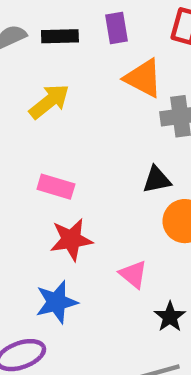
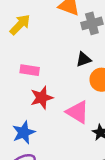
pink triangle: (133, 274) -> (78, 112), size x1.5
blue star: (56, 302) -> (24, 132), moved

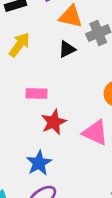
black triangle: (84, 59) -> (67, 49), moved

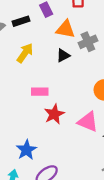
blue star: (39, 163) -> (26, 150), moved

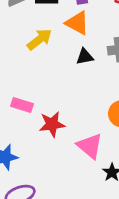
orange triangle: (65, 29) -> (77, 23), moved
pink rectangle: (40, 92) -> (22, 105), moved

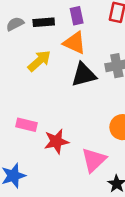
black triangle: (85, 57) -> (84, 75), size x1.5
pink triangle: (90, 146) -> (94, 160), turned 40

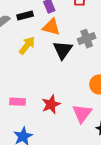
black triangle: (84, 75) -> (63, 50), turned -30
pink rectangle: (26, 125) -> (18, 102), moved

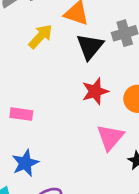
red star: (51, 104) -> (95, 91), moved

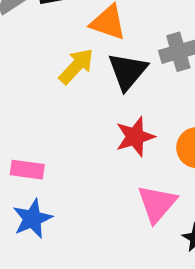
yellow arrow: (41, 36) -> (76, 66), moved
blue star: (25, 163) -> (32, 219), moved

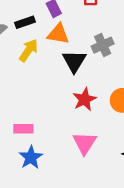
yellow arrow: (76, 66) -> (29, 50), moved
pink triangle: (157, 204) -> (85, 143), moved

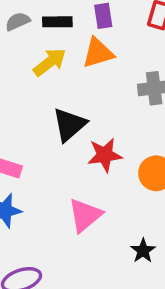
orange triangle: (58, 34) -> (98, 53), turned -45
black triangle: (74, 61) -> (69, 125), moved

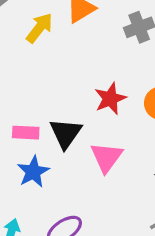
black triangle: (69, 125) -> (66, 133), moved

